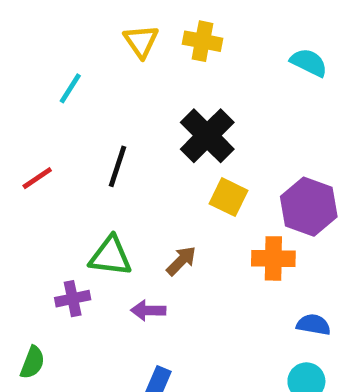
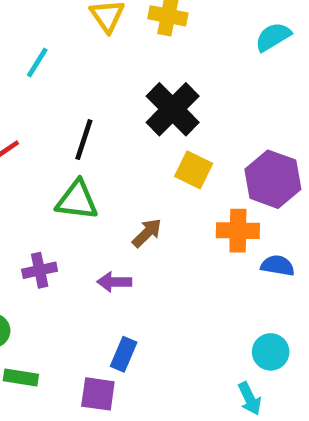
cyan semicircle: (309, 62) -> (273, 37), turned -57
green triangle: (110, 256) -> (77, 200), moved
blue semicircle: (313, 325) -> (278, 266), moved

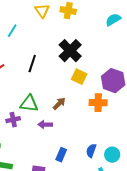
green triangle: (77, 200) -> (29, 104), moved
blue semicircle: (278, 266) -> (91, 151), moved, turned -80
blue rectangle: (124, 354) -> (61, 155), moved

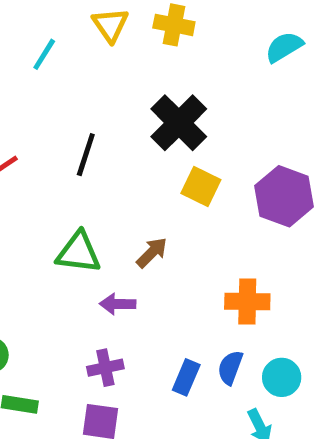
cyan line: (12, 31) -> (44, 54), moved
orange cross: (98, 103) -> (247, 301), moved
purple cross: (13, 120) -> (105, 368), moved
blue rectangle: (61, 155) -> (186, 377), moved

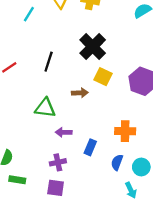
brown arrow: (152, 253) -> (80, 93), moved, turned 42
blue rectangle: (186, 377) -> (90, 147), moved

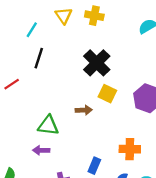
black line: (49, 62) -> (39, 58), moved
purple arrow: (64, 132) -> (41, 150), moved

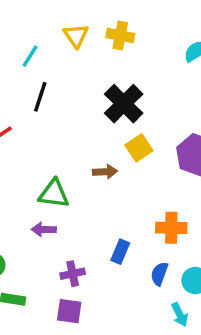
yellow square: (107, 94) -> (139, 148), turned 30

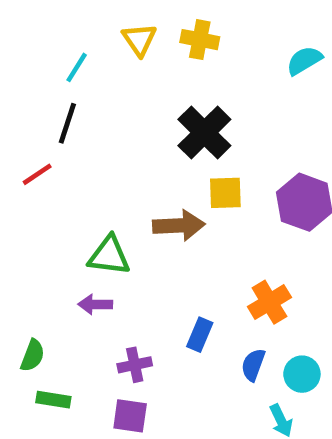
black line: (40, 97) -> (67, 123), moved
yellow square: (139, 148) -> (225, 193), turned 32
brown arrow: (105, 172) -> (179, 225), size x1.5
orange cross: (171, 228) -> (269, 302), turned -32

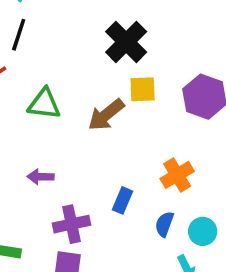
brown arrow: (179, 225) -> (106, 115), turned 144
green triangle: (109, 256) -> (44, 104), moved
purple cross: (135, 365) -> (71, 224), size x1.4

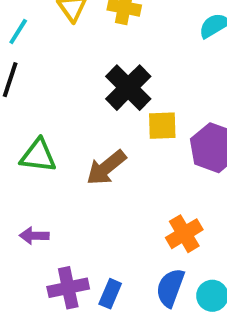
yellow square: (143, 89) -> (162, 126), moved
blue rectangle: (122, 200) -> (110, 294), moved
blue semicircle: (164, 224) -> (170, 288), size x1.4

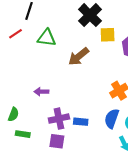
green triangle: (38, 156) -> (47, 38), moved
blue rectangle: (110, 294) -> (81, 122), turned 72

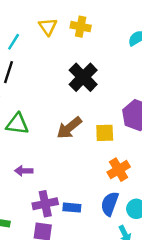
yellow square: (108, 35) -> (105, 133), moved
green triangle: (47, 38) -> (17, 124), moved

